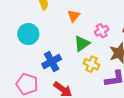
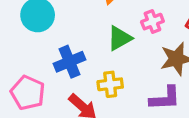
yellow cross: (91, 64) -> (110, 84), moved, turned -35

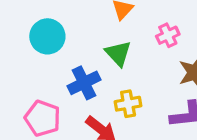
green triangle: (119, 38) -> (118, 53), moved, turned -40

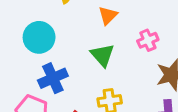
blue cross: (84, 83) -> (53, 78), moved

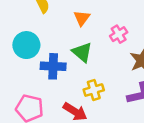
blue cross: (53, 78) -> (53, 66), moved, turned 35

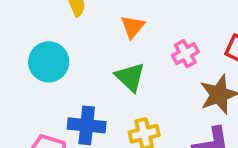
blue cross: (53, 66) -> (87, 125), moved

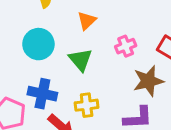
cyan circle: (49, 62) -> (38, 44), moved

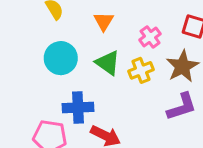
yellow cross: (87, 105) -> (141, 70), moved

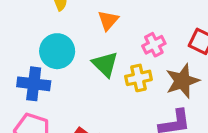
blue cross: (78, 108) -> (34, 84), moved

